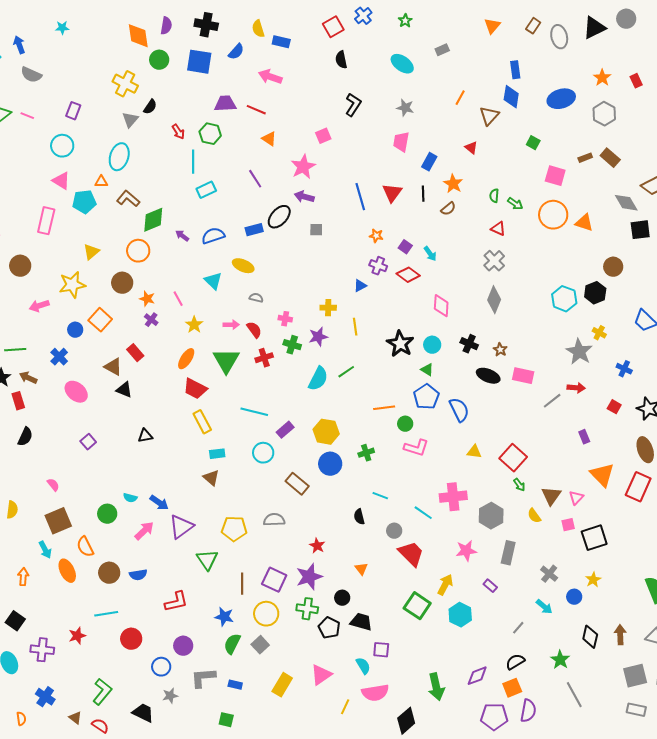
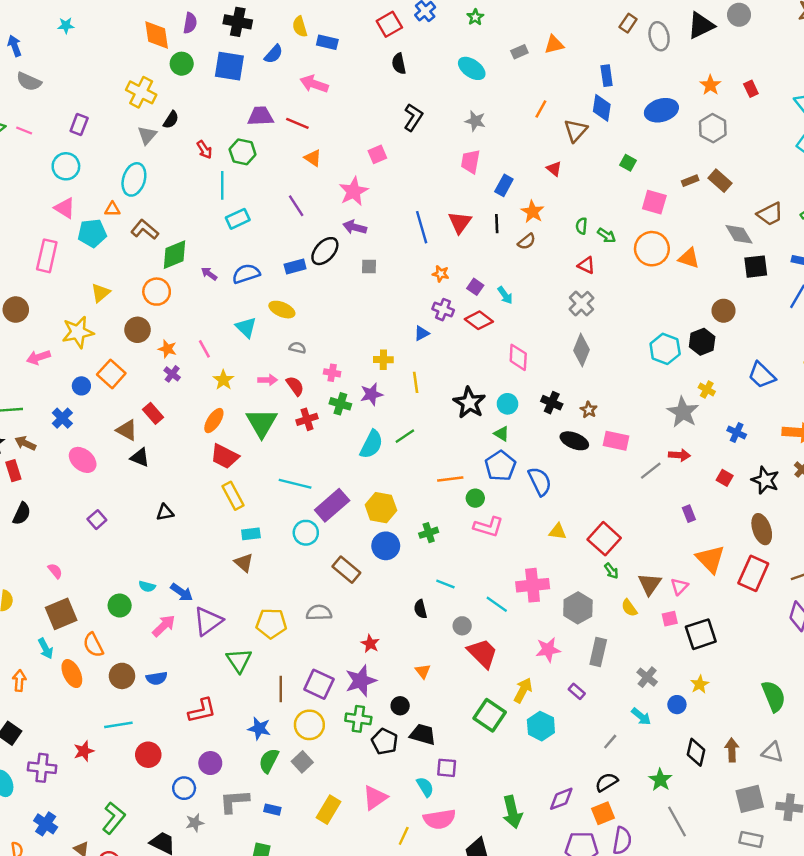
orange triangle: (492, 26) -> (554, 45), moved, turned 36
purple rectangle: (285, 430) -> (332, 505), size x1.6

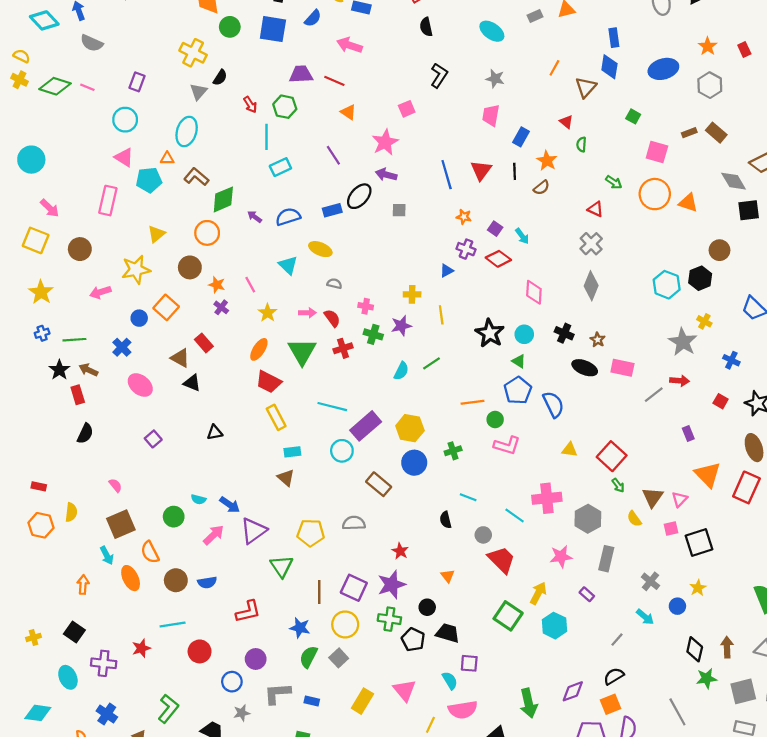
green semicircle: (581, 226) -> (581, 144), moved
cyan semicircle: (371, 444) -> (401, 371), size x0.7
green star: (660, 780) -> (707, 678), moved, turned 30
pink triangle: (375, 798) -> (405, 690), turned -35

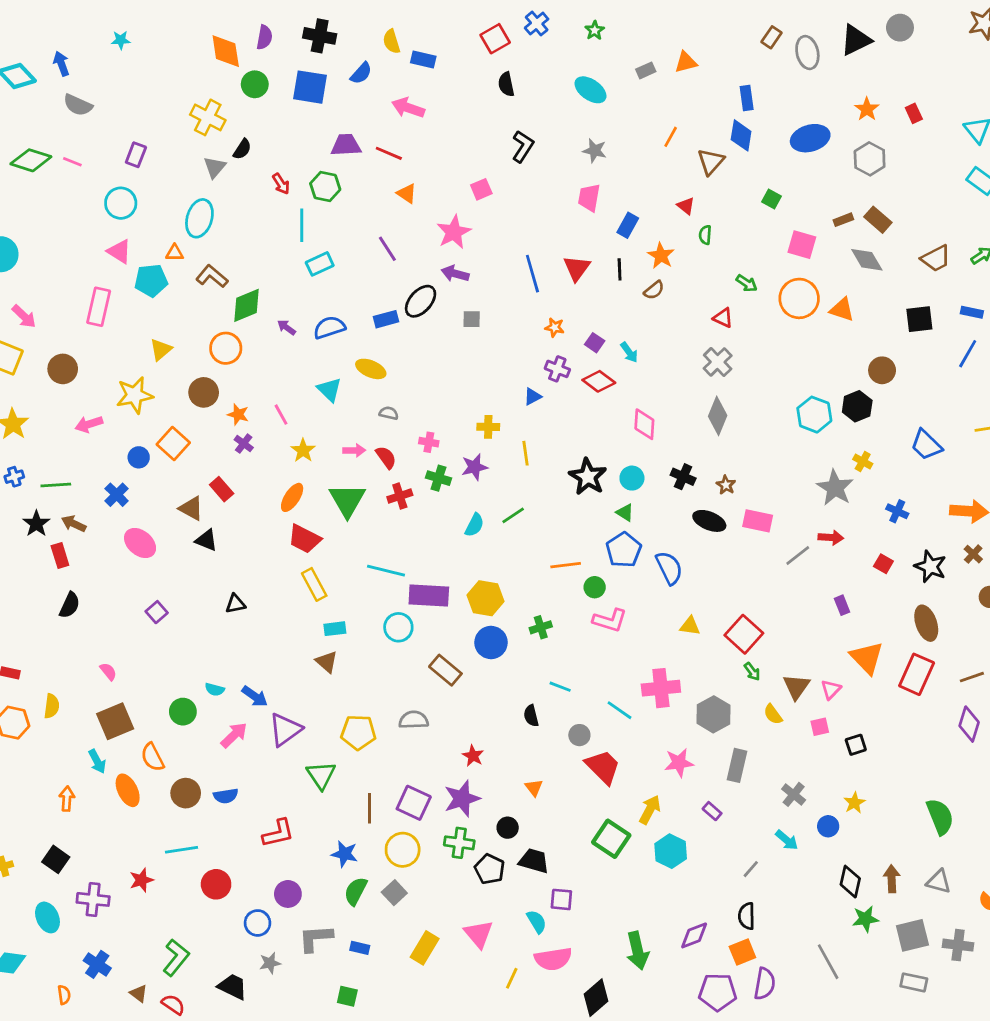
gray diamond: (734, 181) -> (867, 260), moved
purple rectangle: (366, 426) -> (429, 596), turned 44
black square: (699, 542) -> (856, 745), size x0.6
black semicircle: (614, 676) -> (747, 916), turned -60

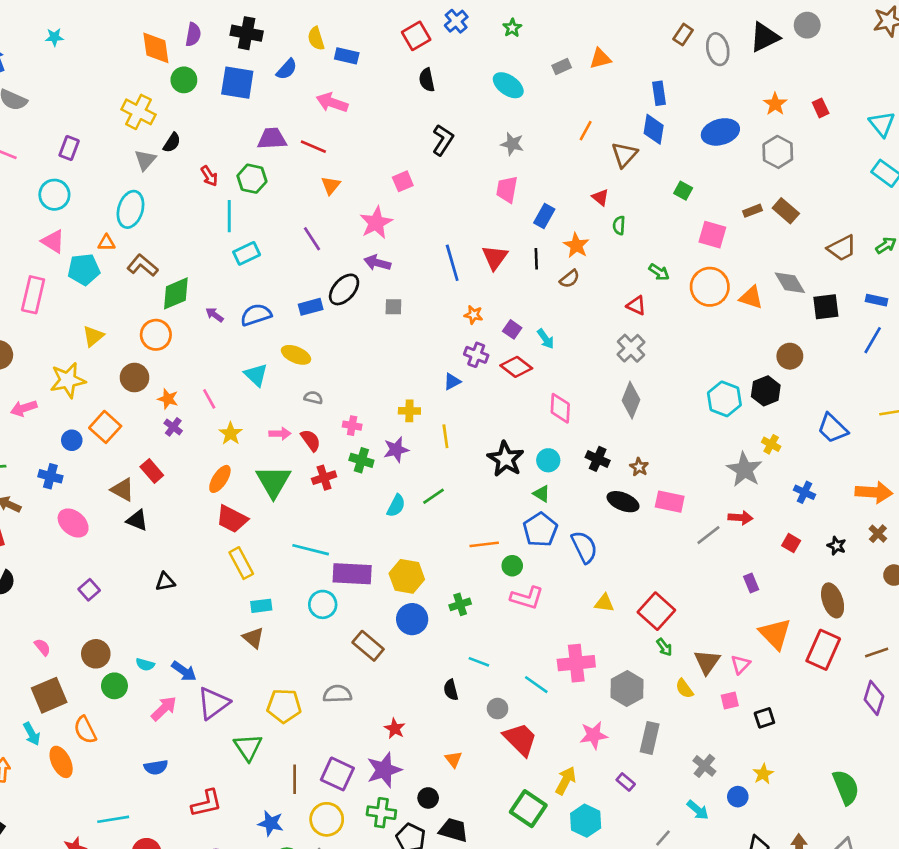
orange triangle: (407, 193) -> (331, 185), turned 35
gray diamond: (867, 260) -> (790, 283), moved
blue cross: (117, 495) -> (50, 476), turned -30
black star: (930, 567) -> (837, 546), size x0.6
brown circle: (186, 793) -> (96, 654), moved

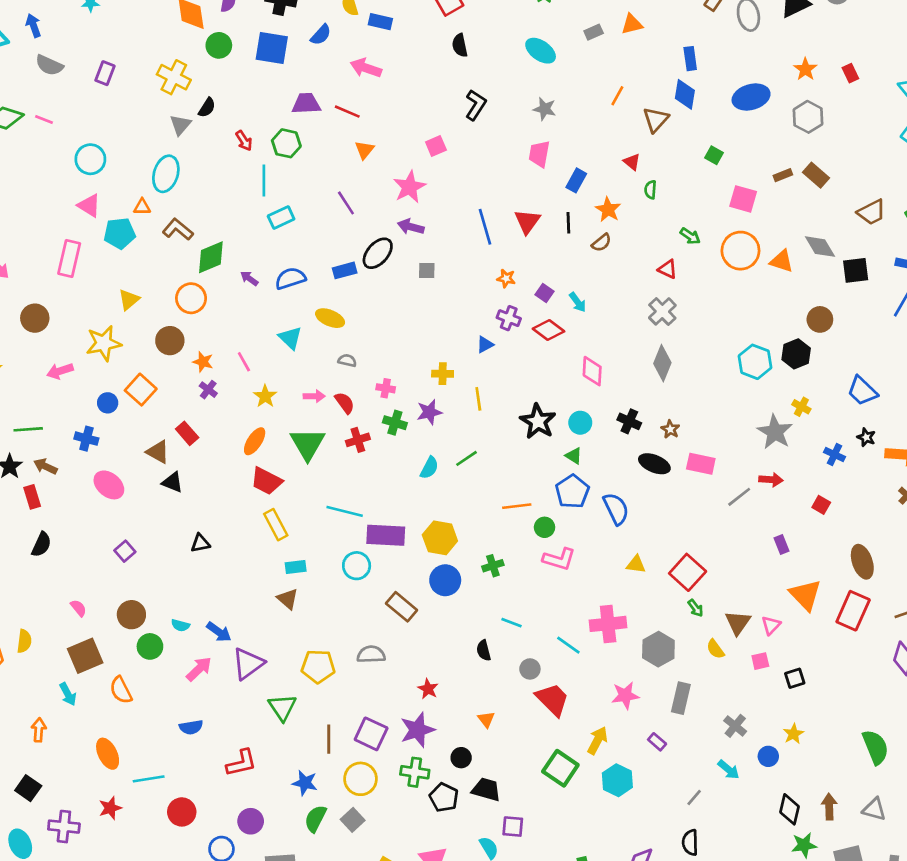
purple rectangle: (69, 148) -> (105, 73), moved
black star: (837, 546) -> (866, 437), moved
orange ellipse: (61, 762) -> (108, 754), moved

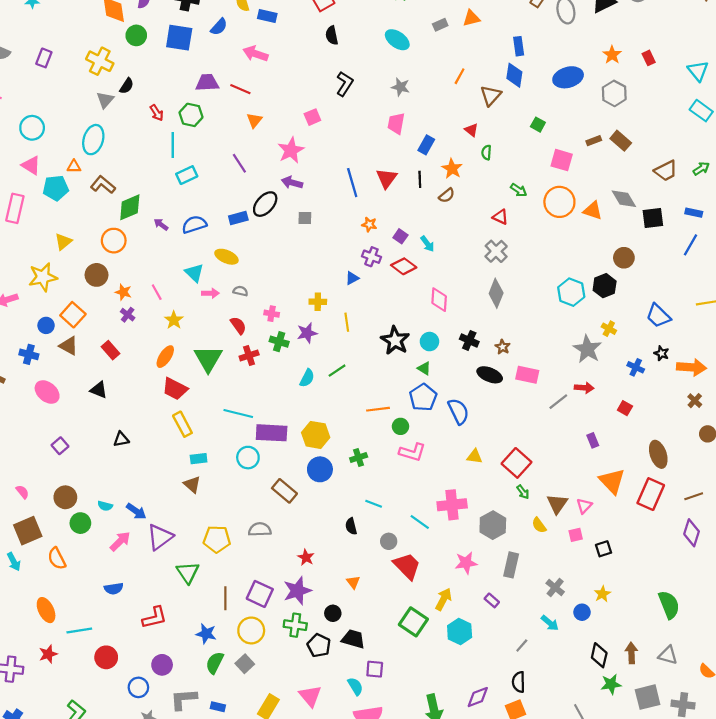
pink arrow: (314, 396) -> (210, 293), moved
brown triangle: (158, 452) -> (69, 346), moved

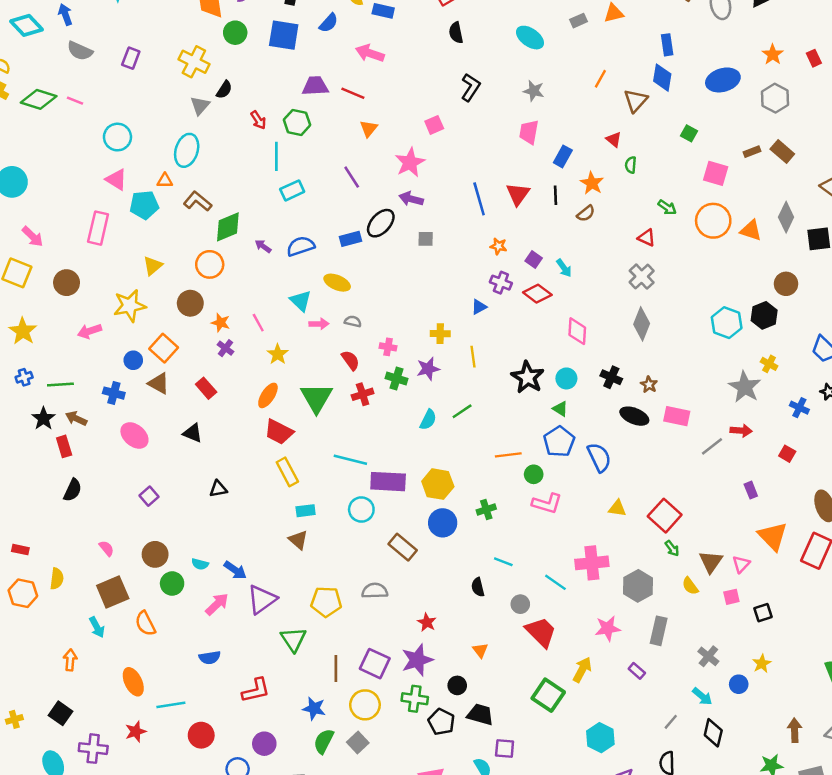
gray diamond: (624, 199) -> (786, 217), turned 56
cyan hexagon: (460, 632) -> (600, 738), moved
black diamond: (599, 655) -> (713, 733), moved

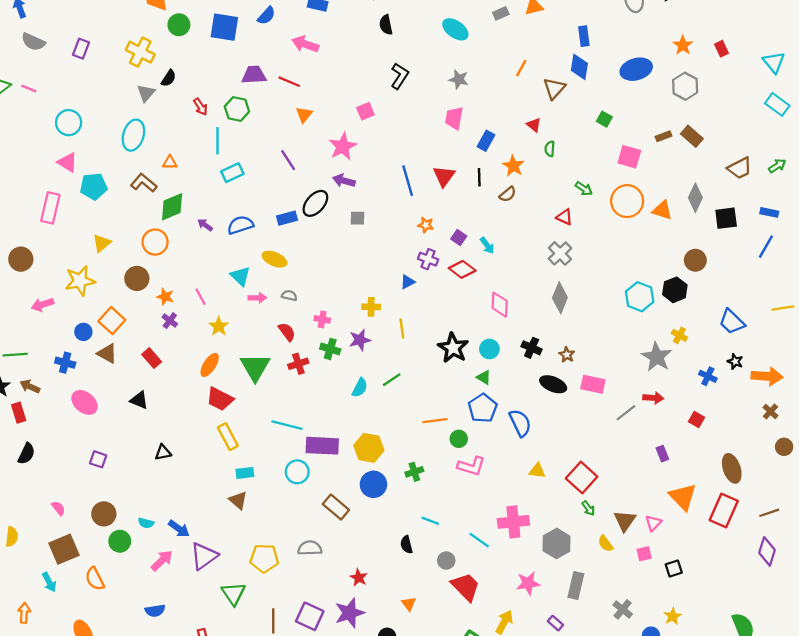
orange triangle: (165, 181) -> (170, 162), moved
purple square: (149, 496) -> (98, 459), turned -30

